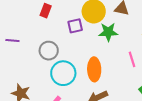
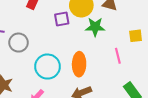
gray circle: (49, 51) -> (19, 43), moved

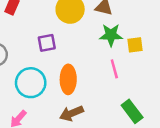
purple square: (62, 19) -> (47, 43), moved
green star: (95, 27) -> (111, 35), moved

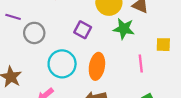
green star: (111, 35) -> (124, 29), moved
purple square: (47, 43) -> (83, 30), turned 30

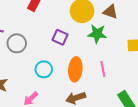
pink line: (141, 63) -> (103, 69), moved
cyan circle: (62, 64) -> (44, 69), size x0.7

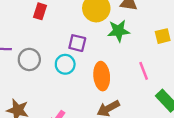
cyan circle: (44, 69) -> (65, 64), moved
pink line: (103, 69) -> (144, 71), moved

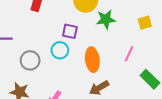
gray circle: (29, 59) -> (30, 60), moved
pink line: (144, 71) -> (129, 54), turned 49

